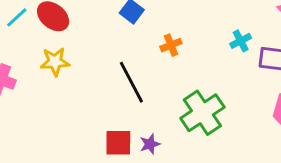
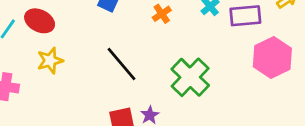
orange cross: (171, 45) -> (162, 14), moved

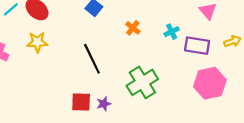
orange cross: (162, 14) -> (133, 28), turned -32

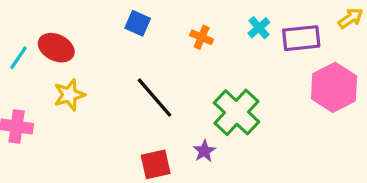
purple star: (104, 104) -> (204, 151), moved

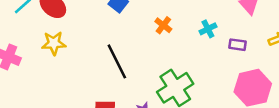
purple rectangle: (301, 38) -> (238, 45), size x0.6

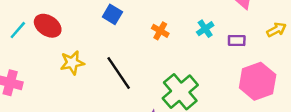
yellow star: (54, 43) -> (72, 63), moved

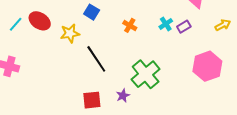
purple rectangle: (237, 40) -> (184, 27), moved, turned -32
yellow star: (72, 63) -> (70, 33), moved

